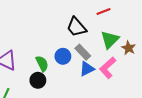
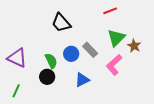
black trapezoid: (76, 27) -> (61, 23), moved
blue triangle: (87, 69) -> (82, 80), moved

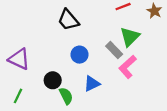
brown star: (134, 46) -> (154, 11), moved
gray rectangle: (90, 50) -> (114, 50), moved
green semicircle: (51, 61) -> (66, 96), moved

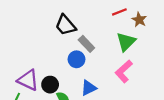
brown star: (154, 11) -> (139, 20), moved
gray rectangle: (114, 50) -> (86, 44), moved
purple triangle: (19, 59) -> (28, 80), moved

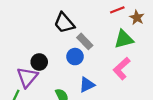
green triangle: (126, 42) -> (124, 39), turned 30
purple triangle: (28, 80) -> (27, 77), turned 45
black circle: (50, 85) -> (39, 62), moved

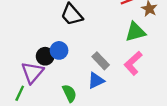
gray rectangle: (85, 41) -> (101, 61), moved
blue circle: (75, 57) -> (59, 50), moved

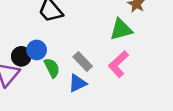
green semicircle: (69, 93) -> (52, 68), moved

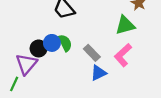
green semicircle: (52, 68) -> (65, 43), moved
blue triangle: (77, 83) -> (98, 73), moved

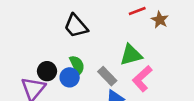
green triangle: (125, 25) -> (131, 55), moved
blue circle: (52, 43) -> (70, 77), moved

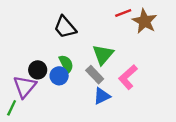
brown star: (160, 20) -> (145, 21), size x1.5
green triangle: (131, 55) -> (103, 54), moved, turned -35

